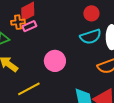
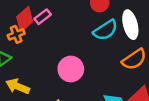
pink rectangle: (29, 26) -> (43, 17), moved

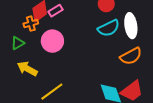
pink circle: (71, 69) -> (52, 41), moved

